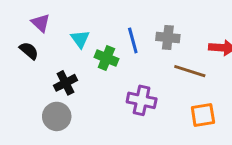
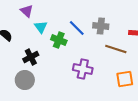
purple triangle: (41, 23) -> (27, 11), moved
blue line: (133, 40) -> (77, 28), turned -30

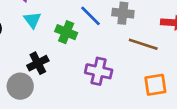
cyan triangle: (41, 27) -> (32, 20), moved
black cross: (31, 57) -> (38, 63), moved

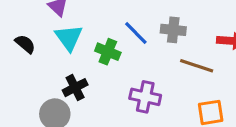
cyan triangle: (32, 20) -> (69, 38), size x1.4

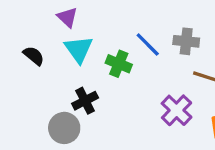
purple cross: (145, 97) -> (177, 110), moved, turned 32

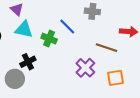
gray cross: (186, 41) -> (92, 11), moved
cyan triangle: (79, 49) -> (24, 29), turned -42

